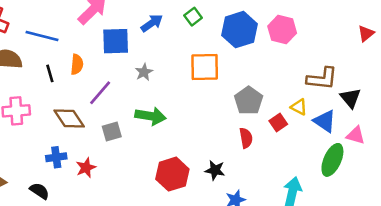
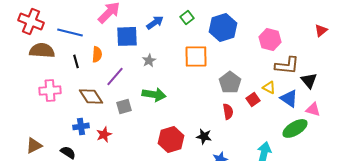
pink hexagon: (282, 30) -> (270, 39), moved
green ellipse: (332, 160) -> (295, 128), turned 35

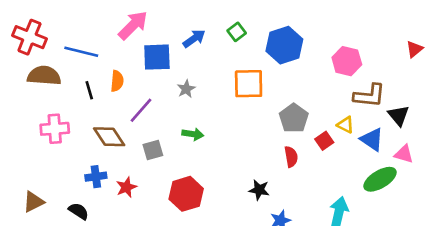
green arrow: (154, 94) -> (193, 134), size x0.7
red hexagon: (171, 139) -> (186, 194), moved

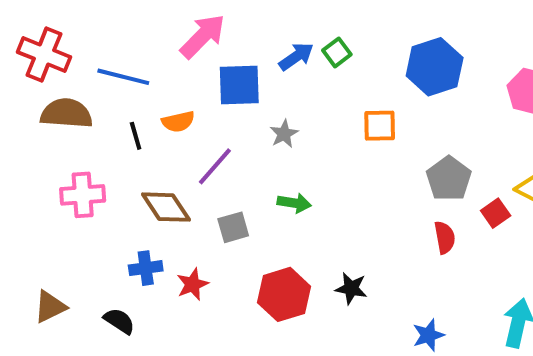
green square: (237, 32) -> (337, 52), moved
orange semicircle: (117, 81) -> (178, 122), turned 72
orange square: (249, 84) -> (380, 126), size x0.7
black star: (259, 190) -> (351, 288), moved

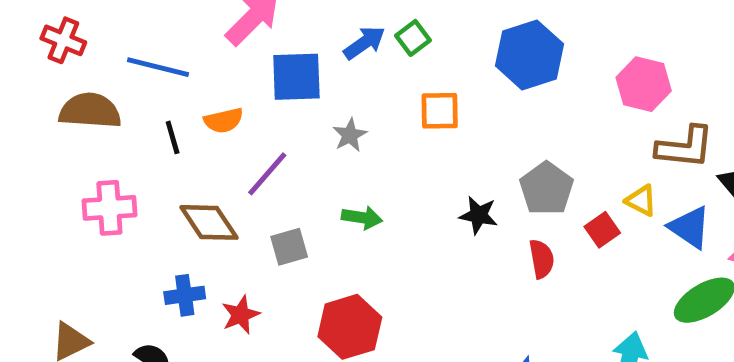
red cross: (44, 54) -> (63, 40), size x0.7
orange square: (380, 126) -> (440, 111), moved
black star: (351, 288) -> (479, 215), moved

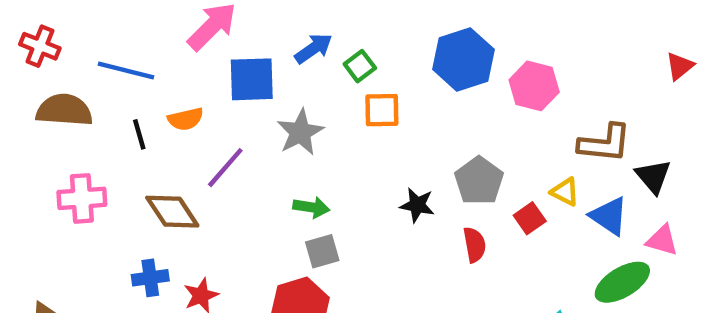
green square: (413, 38) -> (360, 66), moved
pink hexagon: (644, 84) -> (534, 86), moved
gray star: (350, 135) -> (300, 132), size x1.5
gray square: (289, 247) -> (322, 251), moved

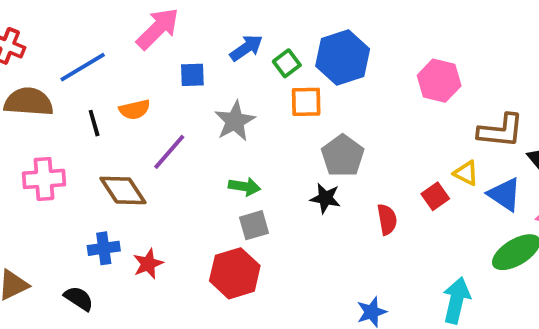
blue hexagon: (464, 59) -> (343, 58), moved
blue line: (126, 70) -> (83, 67), turned -45
blue square: (252, 79) -> (192, 75), size x0.6
gray pentagon: (479, 181) -> (343, 156), moved
black star: (417, 205) -> (325, 198), moved

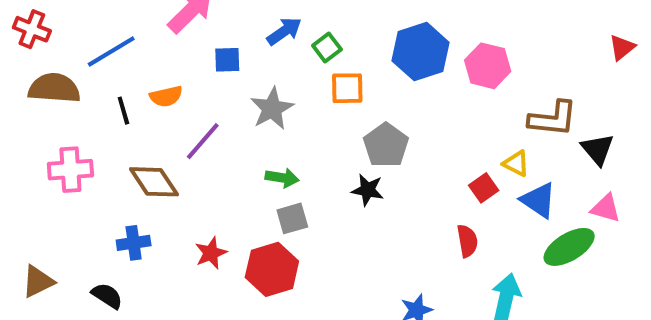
blue hexagon: (343, 58) -> (421, 52), moved
blue triangle: (505, 194) -> (539, 200), moved
red semicircle: (387, 219) -> (467, 241), moved
red star: (148, 264) -> (211, 253), moved

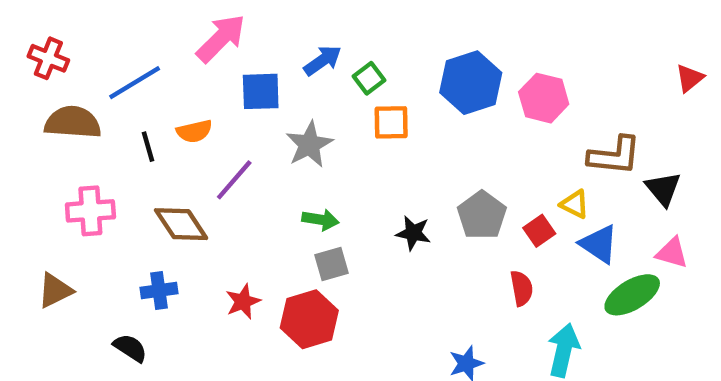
blue square: (227, 60) -> (261, 91), size x1.4
gray pentagon: (386, 145) -> (482, 215), moved
brown triangle: (38, 282) -> (55, 290), moved

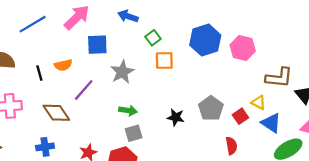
blue arrow: (323, 60) -> (128, 16), moved, turned -126
blue line: (135, 83) -> (33, 24), moved

